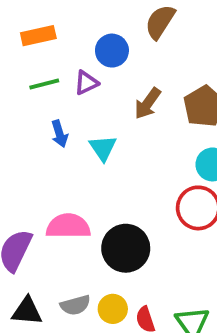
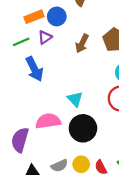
orange rectangle: (38, 36) -> (34, 17), moved
blue arrow: (60, 134) -> (34, 69), size x1.6
cyan triangle: (103, 148) -> (75, 99), moved

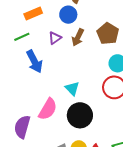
blue circle: (57, 16) -> (68, 15), moved
purple triangle: (45, 37) -> (55, 38), moved
pink semicircle: (48, 121) -> (48, 109), turned 130

